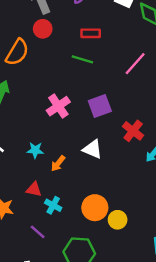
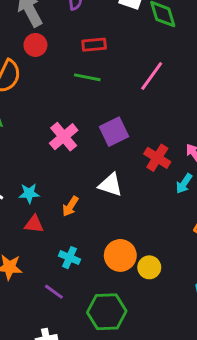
cyan star: (35, 150) -> (29, 193), moved
red triangle: (34, 189) -> (34, 224), moved

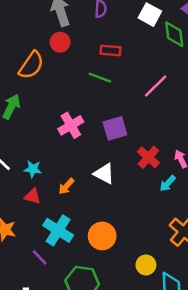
cyan cross: (70, 258) -> (58, 230), size x1.6
yellow circle: (149, 267) -> (146, 265), moved

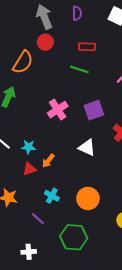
orange arrow: (66, 186) -> (48, 161), moved
red triangle: (32, 196) -> (29, 169), turned -32
cyan cross: (58, 230) -> (52, 196), size x0.6

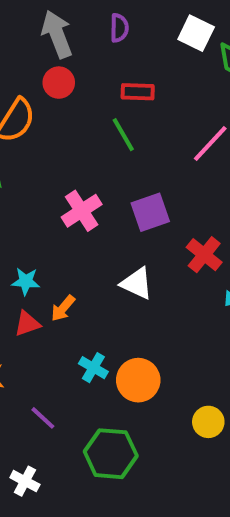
green line: (79, 69) -> (123, 135), turned 42
cyan cross: (52, 196) -> (93, 368), moved
white cross: (29, 252) -> (25, 481), turned 32

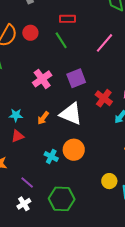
red circle: (59, 83) -> (30, 33), moved
white triangle: (137, 283) -> (71, 114), size x1.4
orange arrow: (63, 308) -> (43, 118), moved
orange circle: (138, 380) -> (74, 150), moved
white cross: (25, 481) -> (24, 204), moved, turned 32

